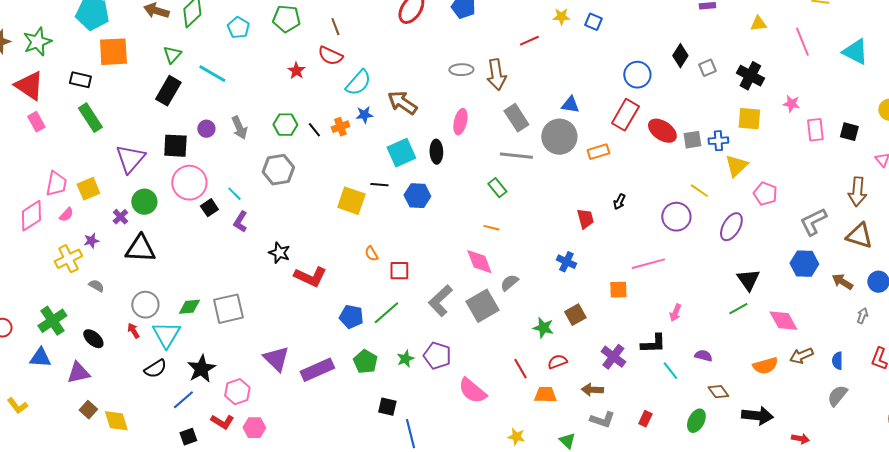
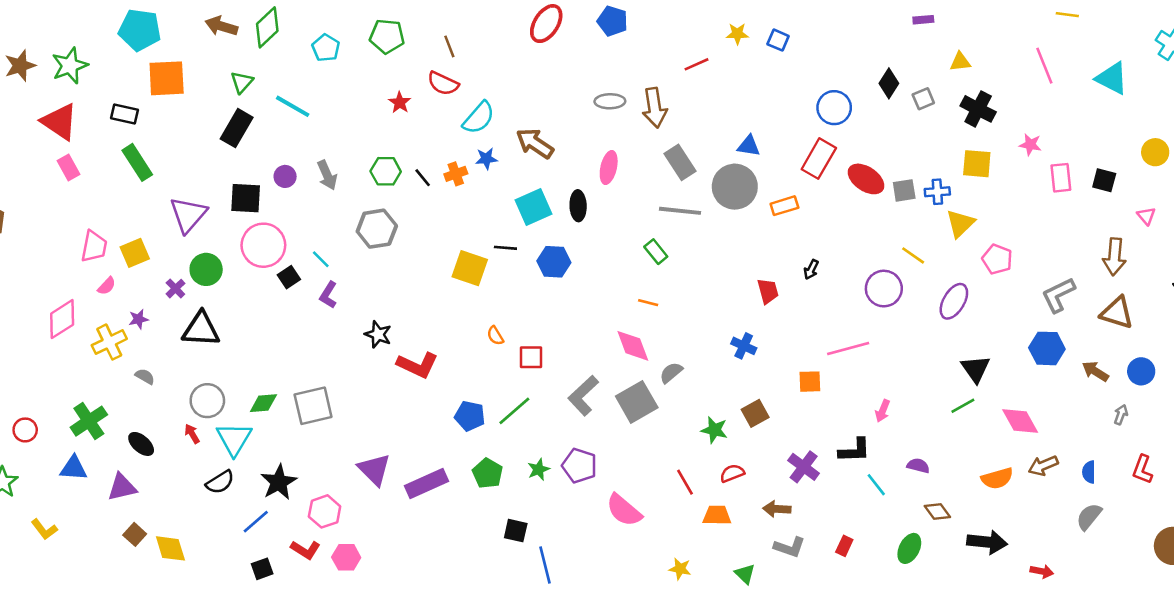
yellow triangle: (758, 24) -> (960, 62), moved
pink diamond: (31, 216) -> (62, 319), moved

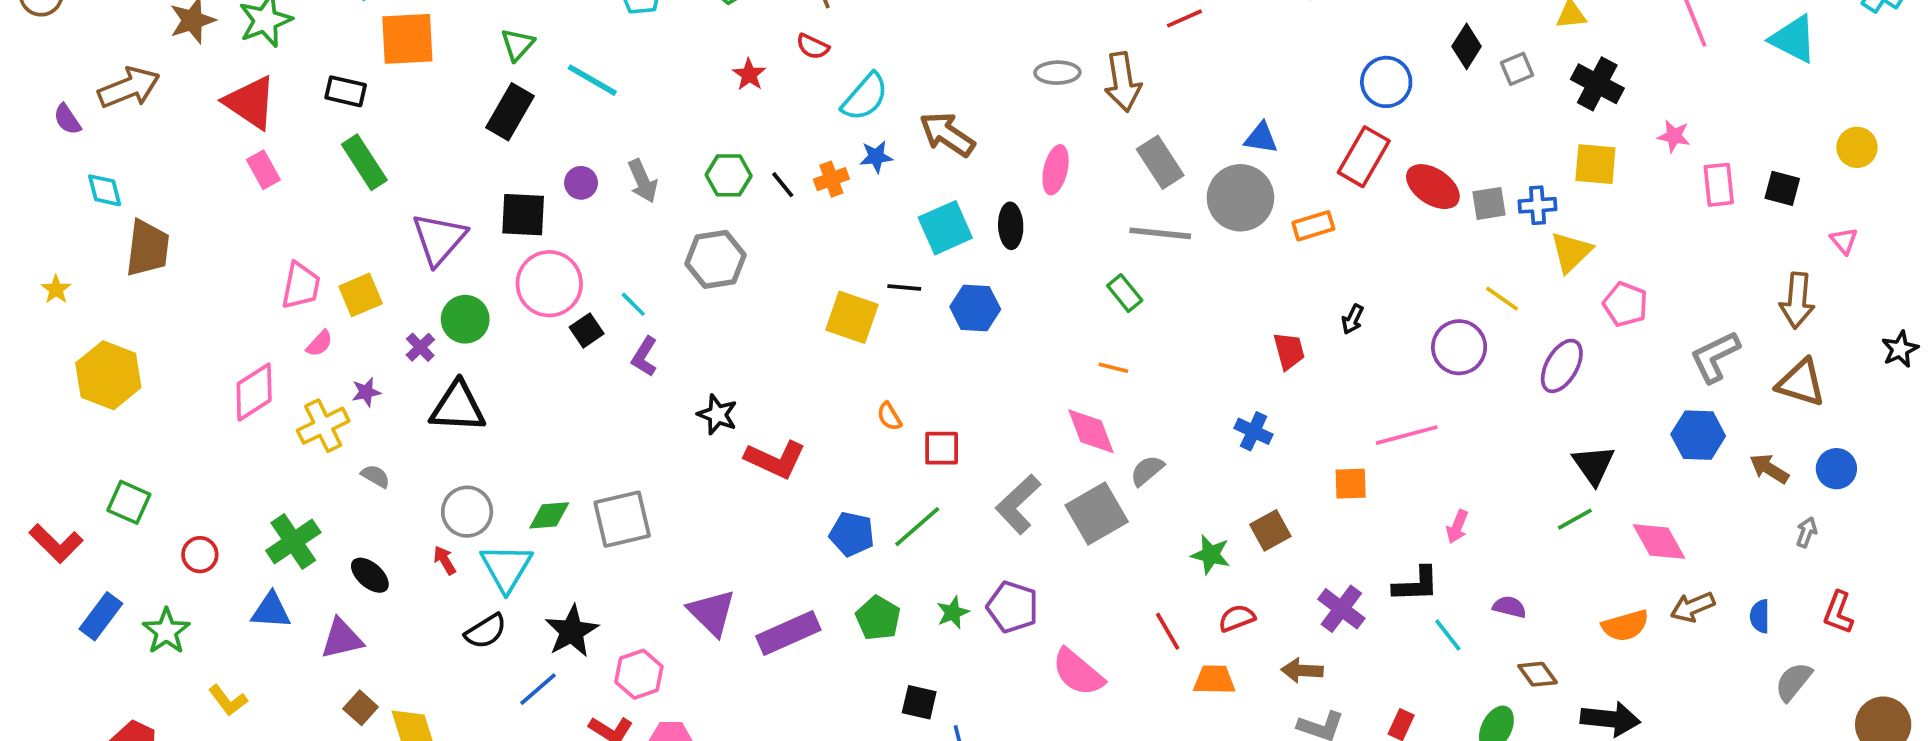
red semicircle: (443, 83) -> (813, 46), size x0.7
gray semicircle: (1089, 517) -> (1793, 682), moved

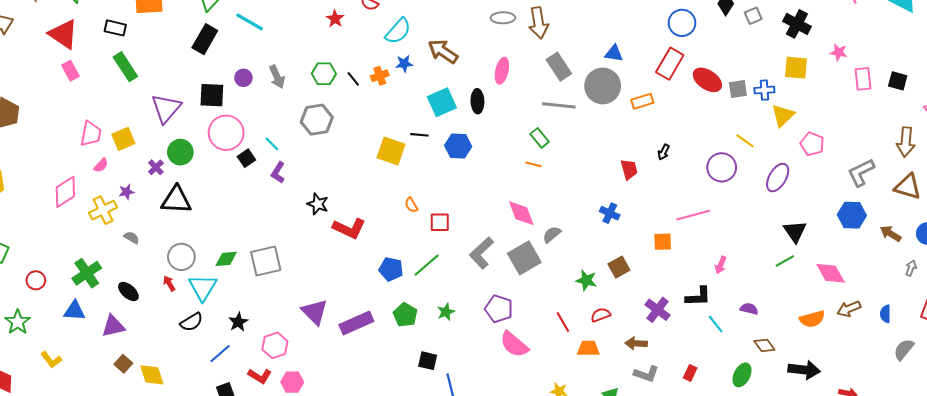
orange line: (1113, 368) -> (533, 164), moved
purple pentagon: (1013, 607) -> (499, 309), moved
black star: (572, 631) -> (238, 322), size x0.7

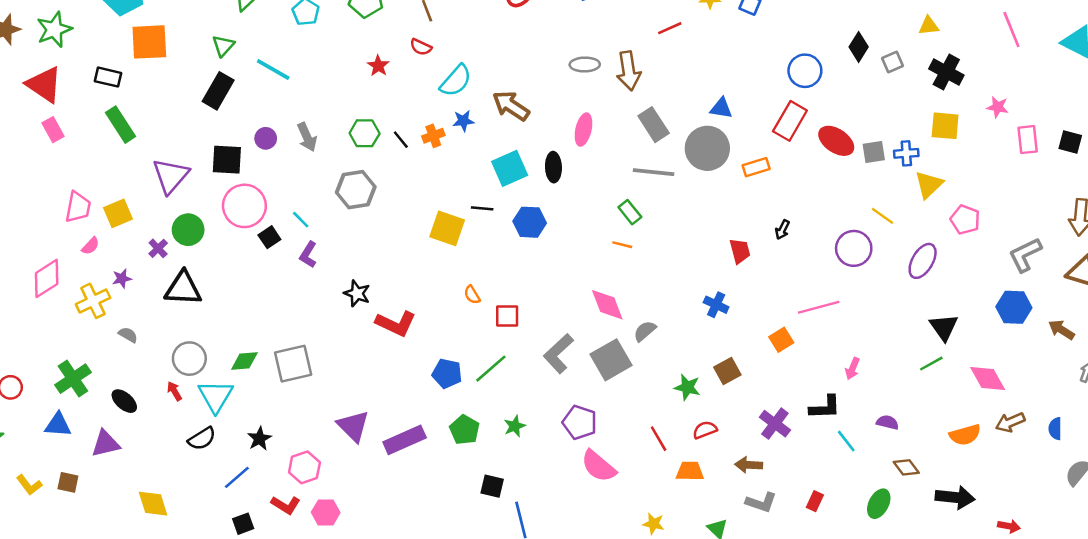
orange square: (663, 242) -> (781, 340), turned -30
brown square: (123, 364) -> (68, 482), moved, turned -30

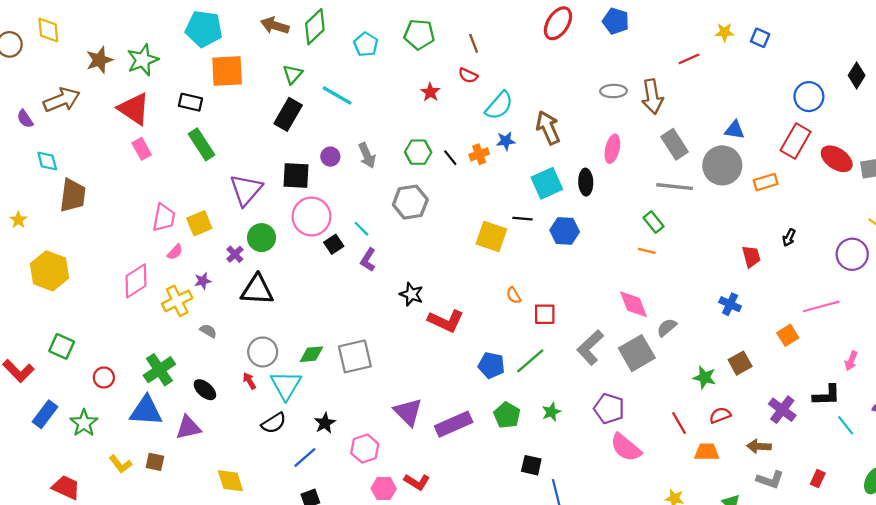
brown arrow: (511, 106) -> (548, 128), turned 32
blue triangle: (58, 425) -> (146, 411), size x1.4
red L-shape: (286, 505) -> (417, 482), moved

